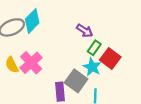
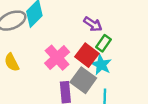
red square: (110, 58) -> (87, 55), moved
pink cross: (31, 63) -> (57, 58), moved

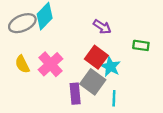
green rectangle: (104, 43) -> (141, 45), moved, turned 63
pink cross: (57, 58) -> (50, 64), moved

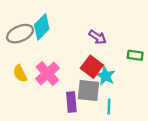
gray square: (93, 82) -> (88, 91), turned -30

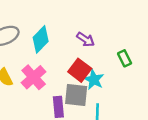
cyan diamond: (42, 27) -> (41, 39), moved
green rectangle: (135, 55) -> (125, 58), turned 56

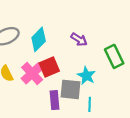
green rectangle: (125, 58) -> (114, 56), size x1.5
red square: (80, 70) -> (49, 67), moved, turned 30

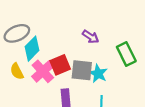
cyan diamond: (39, 39) -> (32, 49), moved
gray square: (70, 89) -> (82, 70), moved

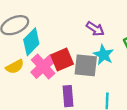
yellow semicircle: (17, 71) -> (15, 67), turned -91
cyan star: (98, 74) -> (103, 55), moved

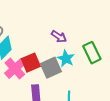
gray square: (86, 65) -> (51, 68), turned -30

